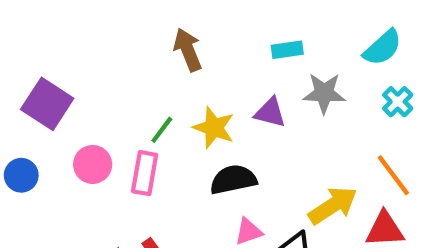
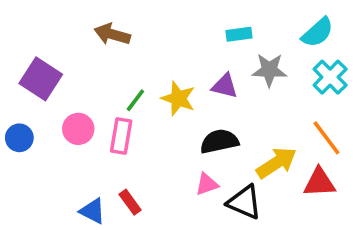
brown arrow: (188, 50) -> (112, 34), moved, turned -52
cyan cross: (398, 102) -> (330, 77), size x1.4
black semicircle: (233, 180) -> (219, 141), moved

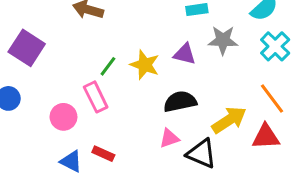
pink circle: (78, 129) -> (63, 117), moved
pink rectangle: (121, 136) -> (96, 97), turned -36
red rectangle: (130, 202) -> (103, 154), turned -30

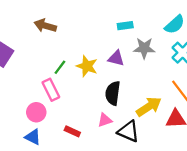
black semicircle: (180, 102) -> (113, 93), turned -70
pink circle: (63, 117) -> (36, 112), moved
red rectangle: (103, 154) -> (72, 131), moved

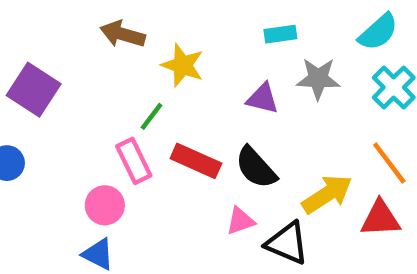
yellow star: (87, 66) -> (183, 65), moved
black semicircle: (113, 93) -> (256, 167), turned -50
red rectangle: (72, 131) -> (196, 161), moved, size x1.5

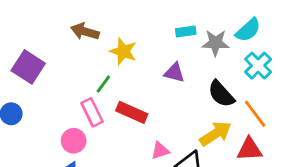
gray star: (318, 79) -> (215, 43), moved
black semicircle: (256, 167) -> (221, 94), moved

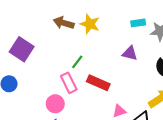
yellow star: (123, 51) -> (90, 24), moved

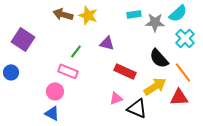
purple triangle: (130, 53) -> (107, 43), moved
pink rectangle: (69, 83) -> (68, 71), turned -42
red rectangle: (98, 83) -> (125, 71), moved

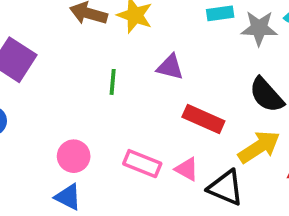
green line: (76, 51) -> (113, 82), turned -32
pink rectangle: (68, 71) -> (142, 164), moved
pink triangle: (116, 98) -> (187, 169), turned 48

